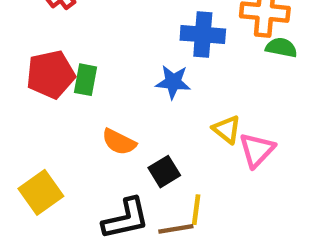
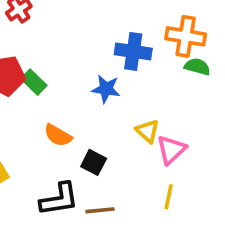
green rectangle: (86, 80) -> (34, 82), turned -60
black square: (164, 172) -> (94, 162), turned -35
yellow line: (196, 210) -> (169, 197), moved

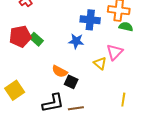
orange semicircle: (58, 135) -> (60, 71), moved
pink triangle: (171, 150) -> (115, 52), moved
yellow line: (169, 197) -> (123, 100), moved

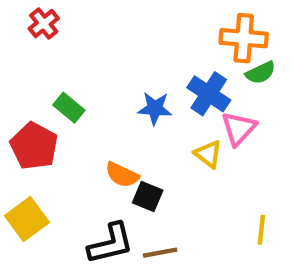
blue cross: (90, 20) -> (209, 94), moved, turned 30
green semicircle: (126, 27) -> (261, 73), turned 144
red pentagon: (20, 36) -> (34, 146), moved, turned -30

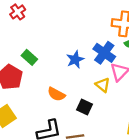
blue star: (155, 108) -> (75, 59), turned -30
black square: (148, 196) -> (84, 107), moved

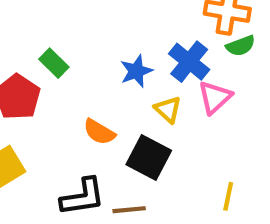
yellow triangle: (103, 85) -> (168, 109), moved
black square: (84, 107) -> (149, 157), size x1.5

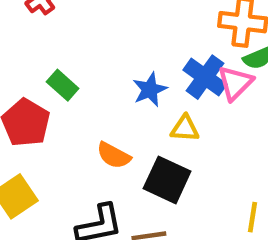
pink triangle: (215, 97) -> (235, 83), moved
yellow triangle: (168, 109) -> (185, 128), turned -36

